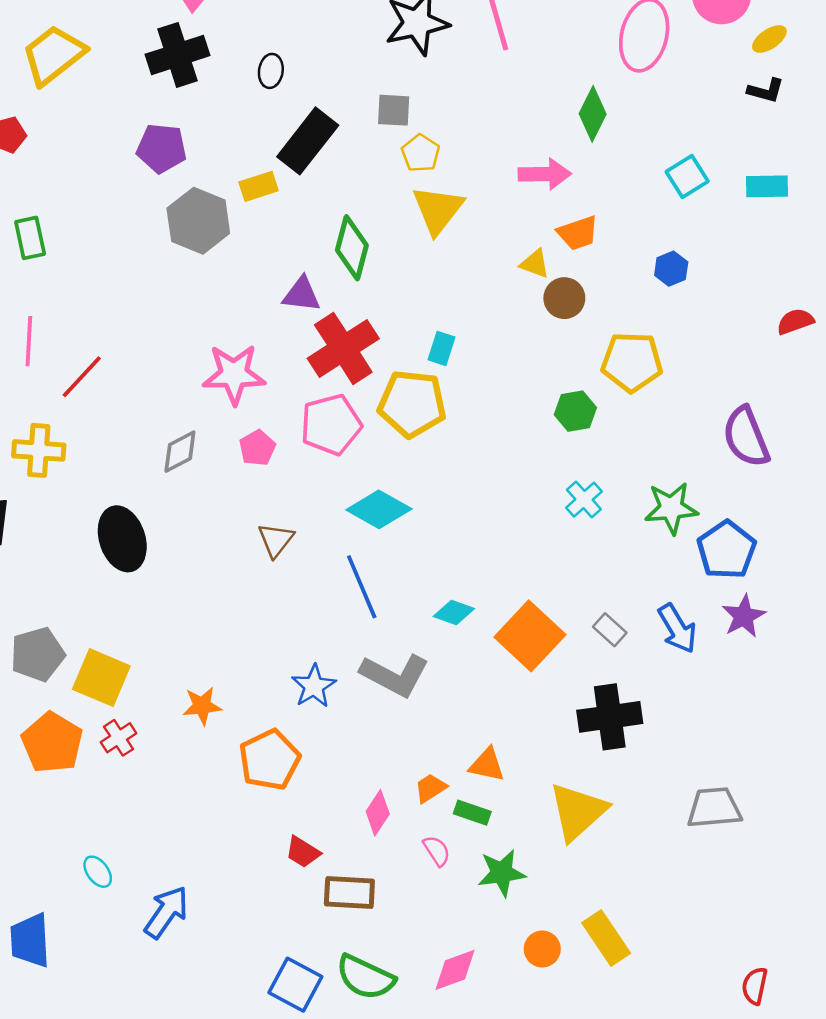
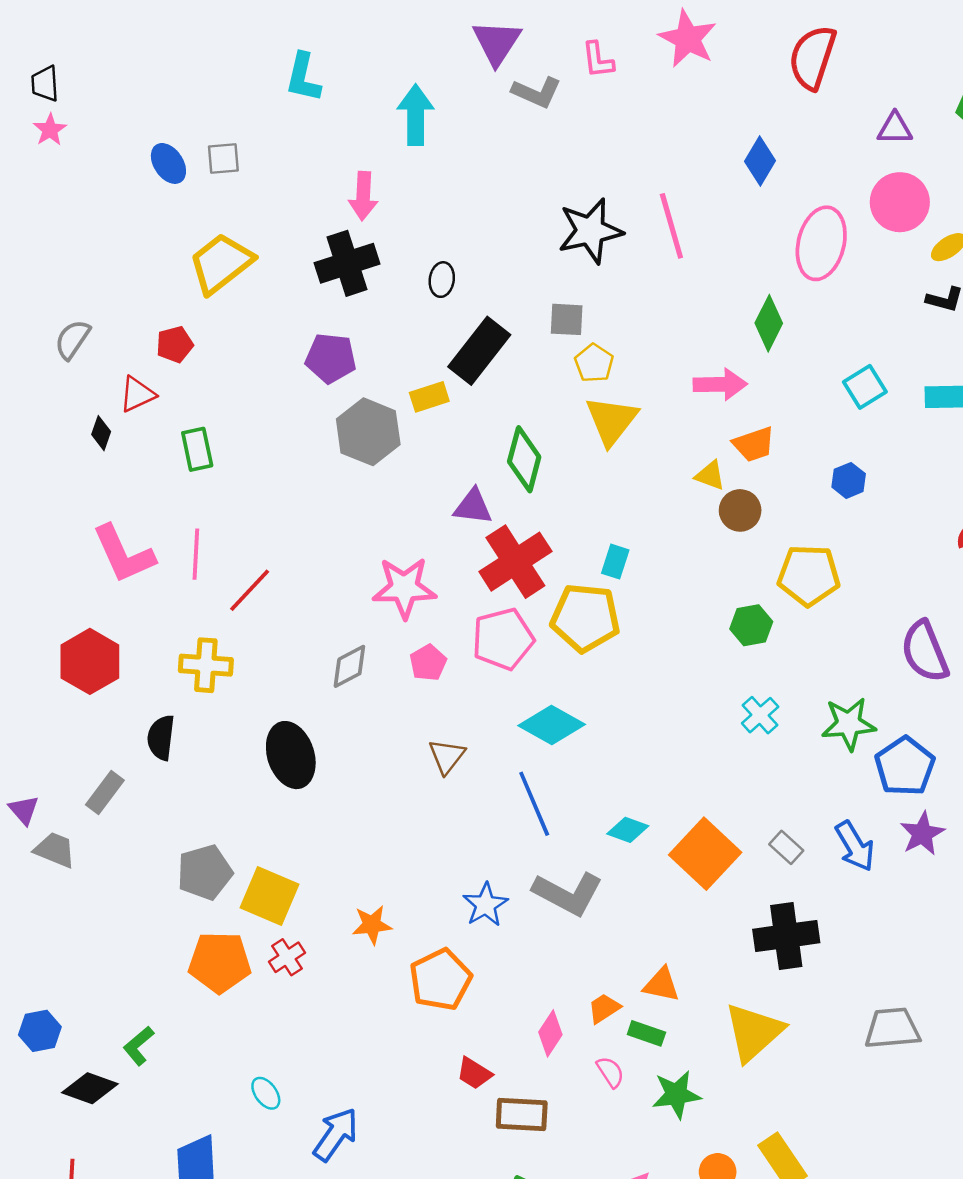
orange pentagon: (52, 743) -> (220, 962), turned -30

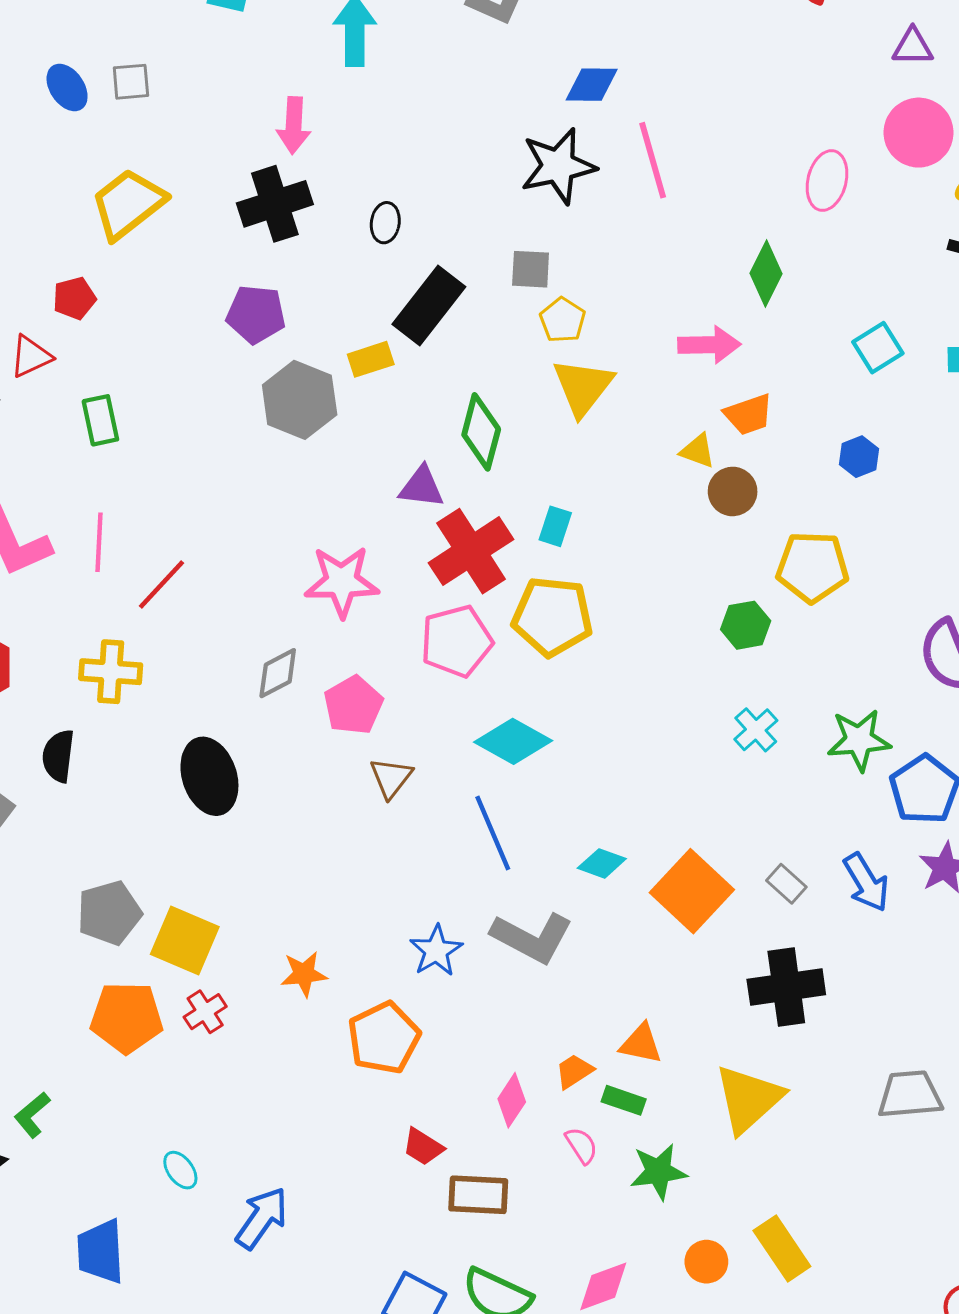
blue diamond: (760, 161) -> (592, 85), moved, turned 60
pink ellipse: (821, 243) -> (827, 181), size x0.7
cyan rectangle: (615, 562) -> (555, 526), moved
pink pentagon: (428, 663) -> (353, 705), moved, size x1.4

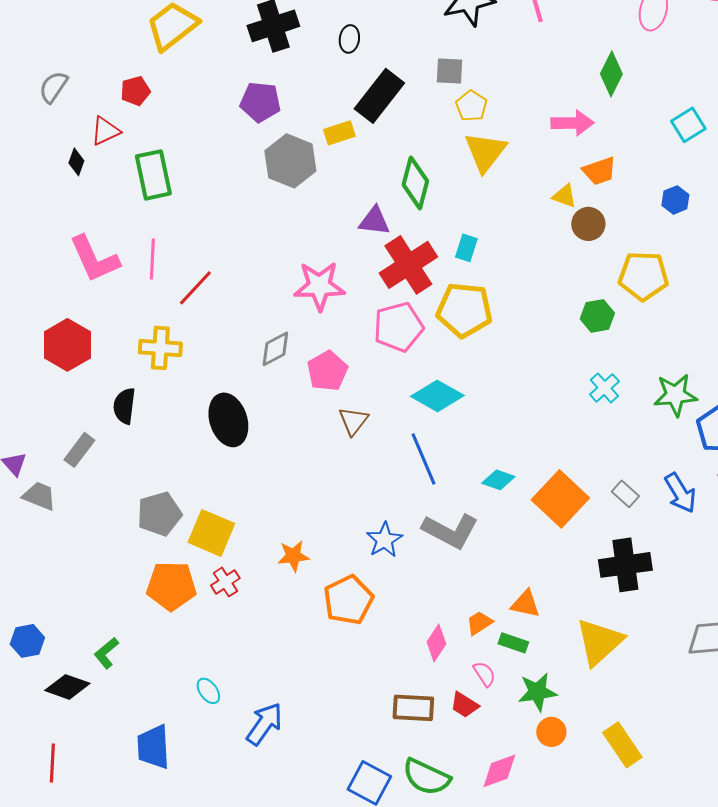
green rectangle: (100, 420) -> (153, 175), size x1.4
red trapezoid: (423, 1147) -> (464, 705), moved
orange circle: (706, 1262) -> (551, 732), moved

